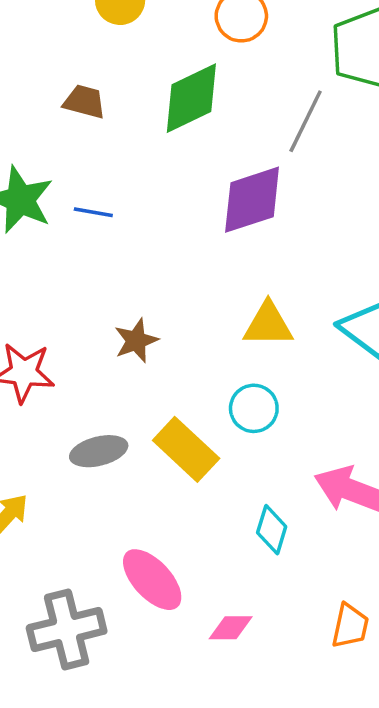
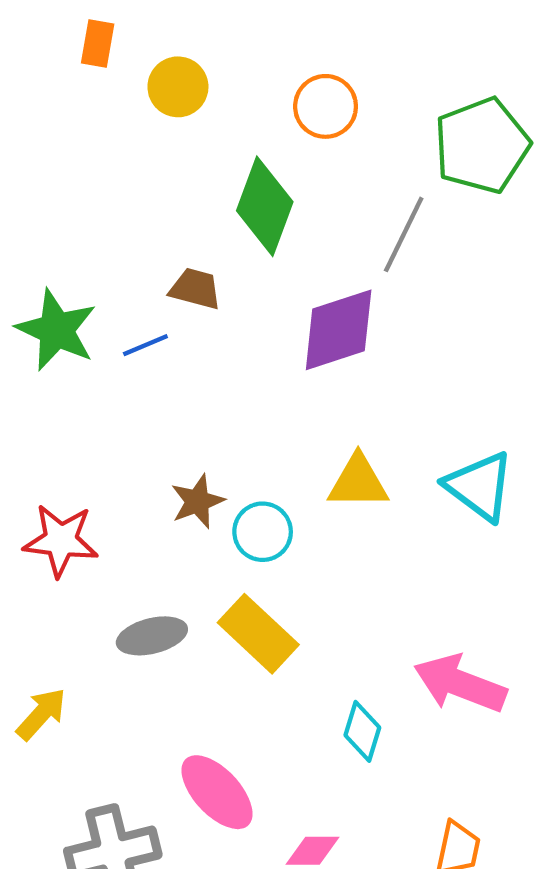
green diamond: (191, 98) -> (265, 206), turned -44
brown trapezoid: (84, 102) -> (195, 289), moved
blue line: (93, 212) -> (145, 345), turned -33
cyan circle: (254, 408) -> (263, 532), moved

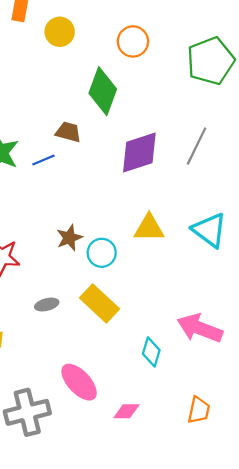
gray line: (404, 234) -> (197, 146), moved
gray ellipse: (152, 636) -> (47, 305), size x0.7

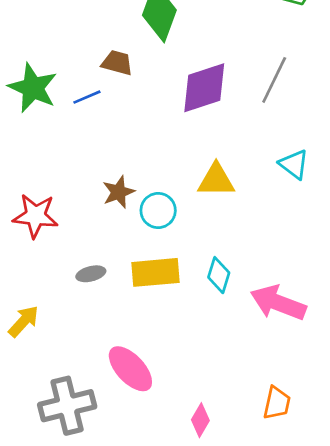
cyan triangle: (209, 230) -> (294, 164), moved, size x0.7
yellow rectangle: (100, 303) -> (155, 272), turned -48
cyan diamond: (151, 352) -> (219, 275), moved
pink diamond: (126, 411) -> (200, 420), moved, turned -60

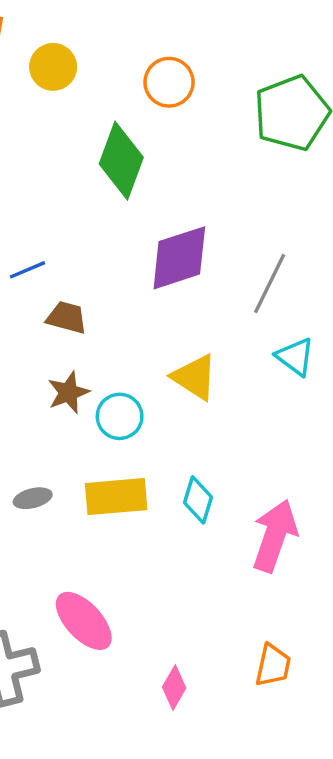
brown trapezoid: (117, 63) -> (67, 317), moved
gray line: (274, 80) -> (270, 283), moved
yellow triangle: (216, 180) -> (195, 377), turned 33
pink arrow: (278, 303) -> (275, 536), turned 88

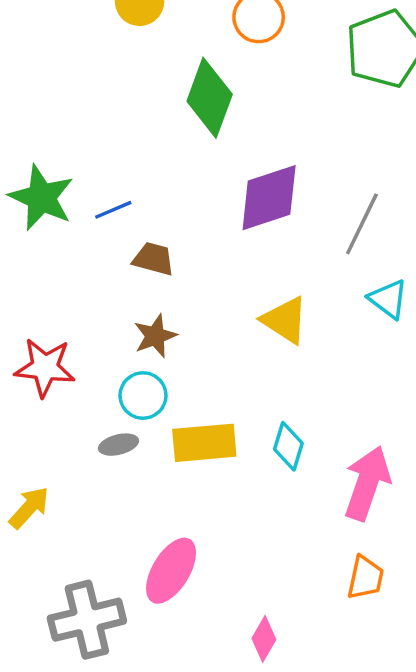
cyan circle: (120, 416) -> (143, 396), moved
pink ellipse: (84, 621) -> (171, 571), turned 74
orange trapezoid: (273, 665) -> (365, 578), moved

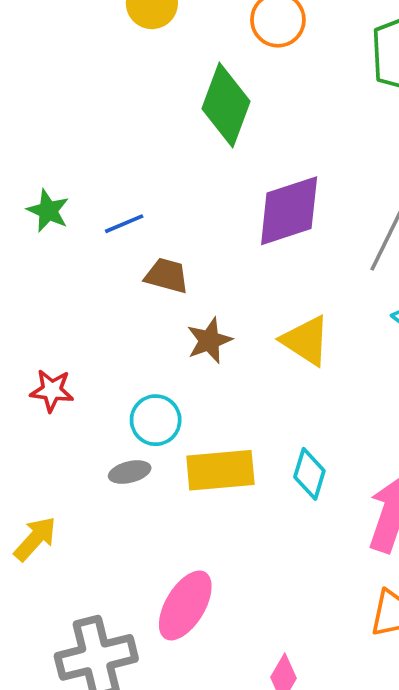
green star: (41, 198) -> (48, 211), size x0.6
brown star: (155, 336) -> (209, 340), moved
red star: (45, 367) -> (52, 390), size x0.7

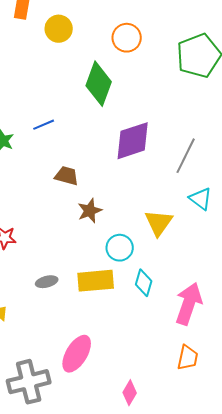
blue line: (124, 224) -> (44, 125), moved
yellow triangle: (306, 340) -> (159, 223), moved, turned 32
cyan circle: (156, 420) -> (120, 248), moved

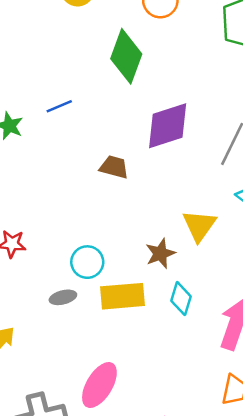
brown trapezoid: (67, 176) -> (114, 167), moved
brown star: (90, 211) -> (160, 254), moved
cyan circle: (120, 248) -> (87, 262), moved

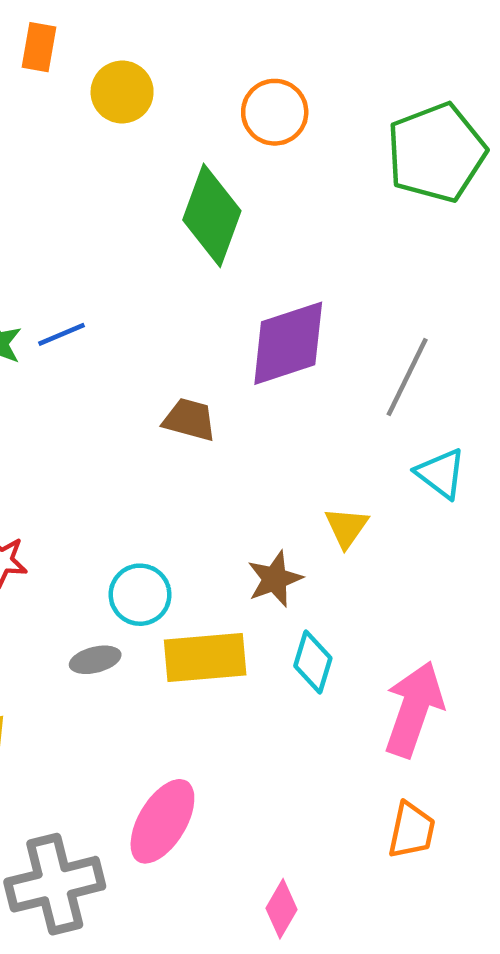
blue line: (59, 106) -> (61, 334), moved
yellow triangle: (199, 226) -> (346, 527), size x0.7

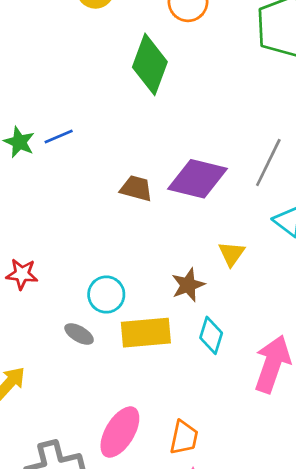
purple diamond: (288, 343) -> (198, 179), moved, turned 32
gray ellipse: (95, 660) -> (79, 334), turned 44
orange trapezoid: (412, 830) -> (184, 437), moved

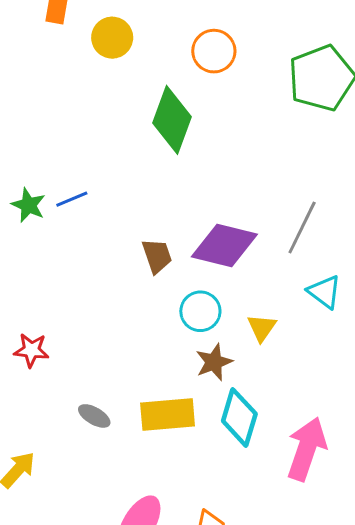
brown trapezoid: (136, 188) -> (157, 256), turned 56
cyan circle: (106, 295) -> (200, 311), moved
cyan diamond: (211, 335) -> (239, 417), size x1.4

